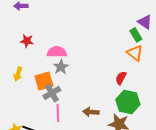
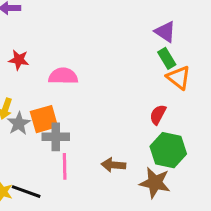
purple triangle: (145, 22) -> (165, 32), moved
green rectangle: (136, 35) -> (167, 58), moved
gray star: (61, 67) -> (19, 123), moved
gray cross: (52, 93) -> (56, 137), turned 30

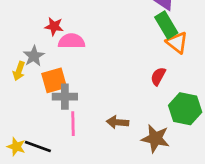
green rectangle: (167, 58) -> (166, 25), size x1.4
red star: (19, 60) -> (54, 26), moved
gray star: (19, 123) -> (34, 56), moved
green hexagon: (168, 150) -> (185, 109), moved

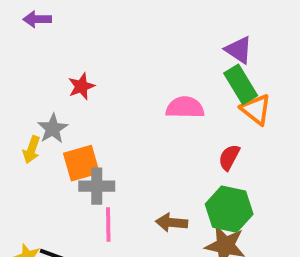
red star: (54, 26) -> (81, 86), turned -30
pink semicircle: (72, 41) -> (185, 107), moved
green hexagon: (185, 109) -> (229, 209), moved

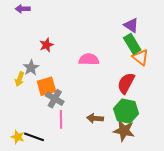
pink semicircle: (185, 107) -> (89, 59), moved
red semicircle: (229, 157) -> (126, 83), size x1.5
gray cross: (97, 186) -> (55, 99), turned 30

